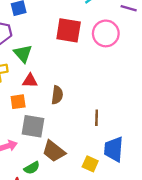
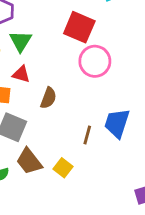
pink circle: (106, 33) -> (95, 61), moved
blue trapezoid: (114, 149) -> (117, 123), moved
yellow square: (90, 164) -> (63, 168), moved

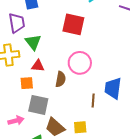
pink circle: (95, 61) -> (80, 63), moved
yellow square: (63, 168) -> (80, 127), turned -32

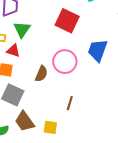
red triangle: (38, 66) -> (13, 51), moved
blue trapezoid: (113, 88) -> (98, 50), moved

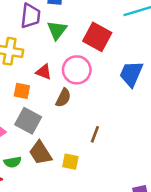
green triangle: (22, 30) -> (57, 30), moved
red triangle: (13, 51) -> (44, 72), moved
pink circle: (65, 62) -> (77, 70), moved

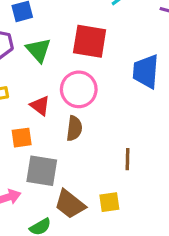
red triangle: (44, 72) -> (40, 106), turned 35

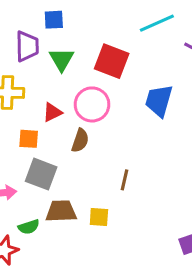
red triangle: (40, 106) -> (52, 112), turned 45
brown trapezoid: (70, 204) -> (61, 211), turned 128

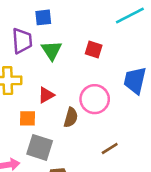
red square: (112, 61) -> (94, 49), size x0.6
pink circle: (92, 104) -> (95, 99), moved
brown line: (124, 180) -> (110, 148), turned 48

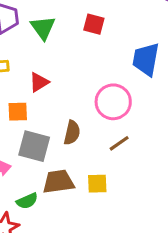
pink circle: (95, 99) -> (113, 102), moved
brown semicircle: (71, 117) -> (72, 133), moved

